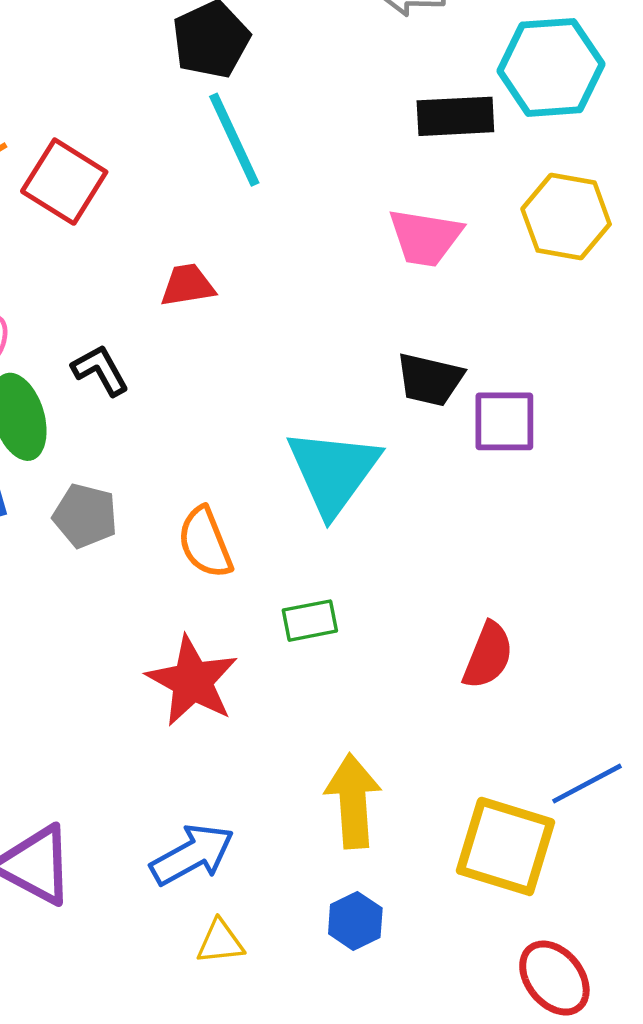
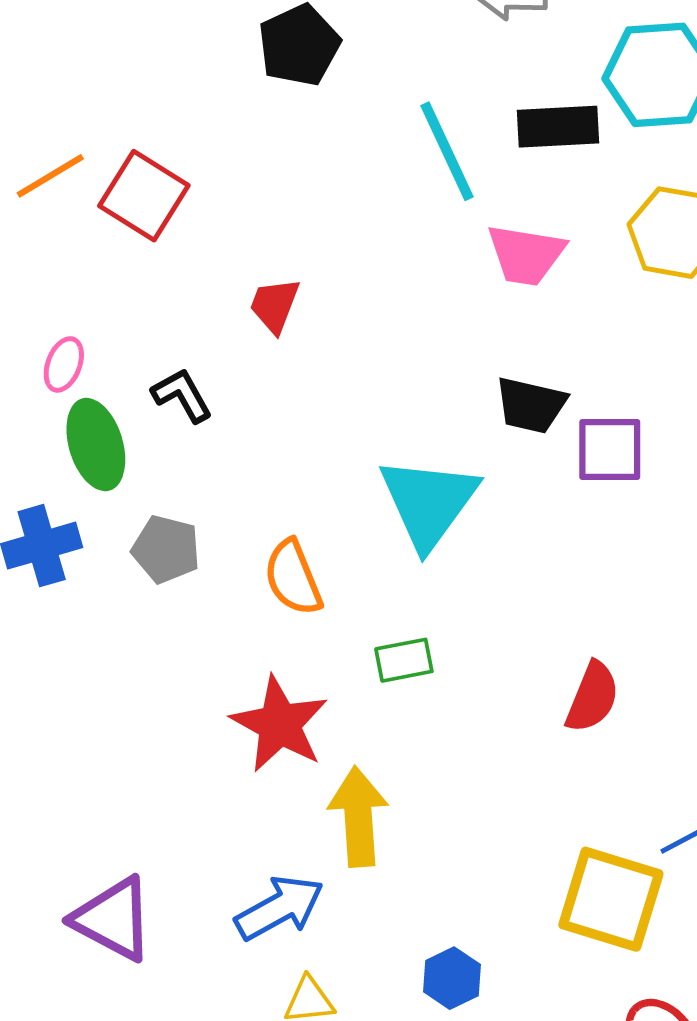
cyan line: (234, 140) -> (447, 151), moved
red trapezoid: (188, 285) -> (275, 305), turned -60
yellow arrow: (353, 801) -> (358, 817), moved

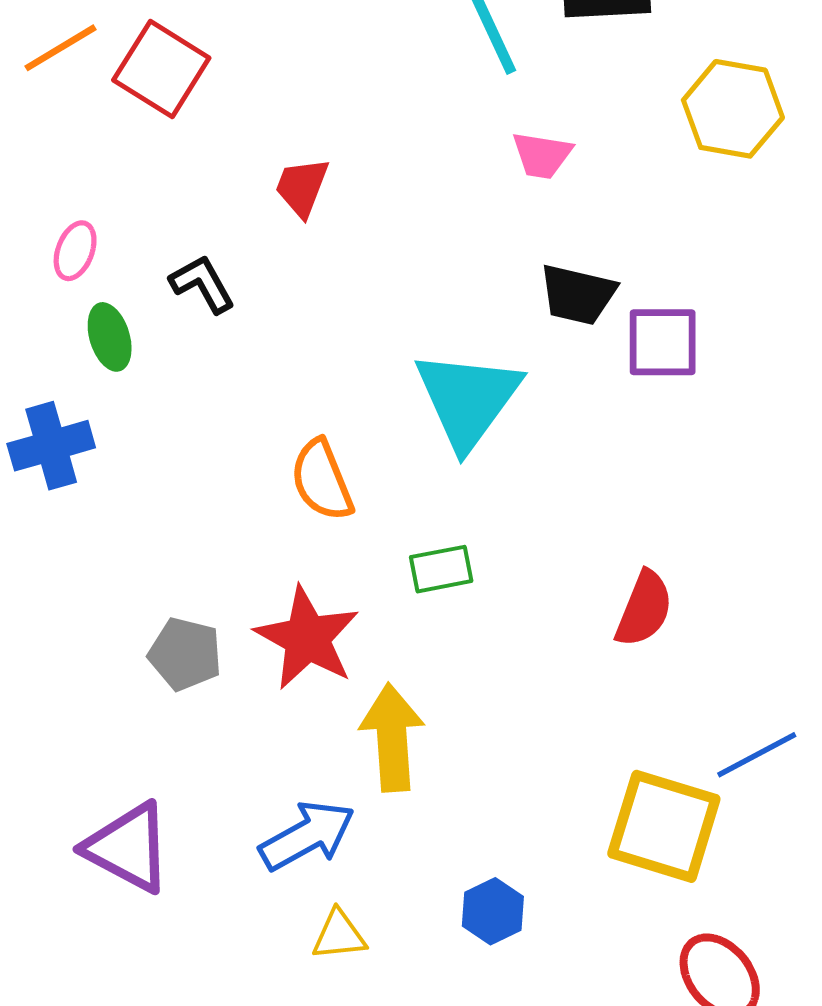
pink trapezoid: (526, 255) -> (542, 155), moved, size x0.7
green ellipse: (96, 445) -> (110, 337), size x0.7
gray pentagon: (166, 549) -> (185, 654), moved

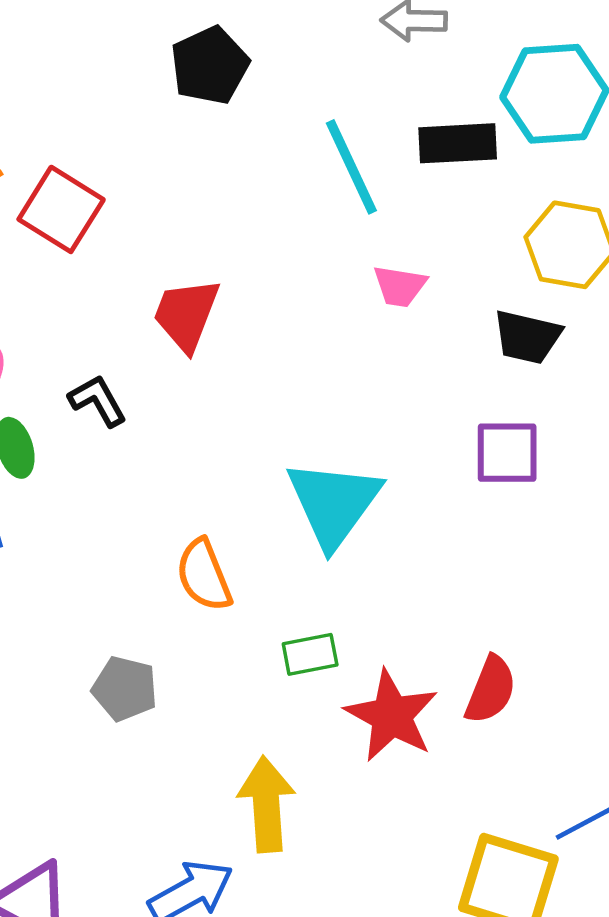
red trapezoid: (302, 187) -> (186, 314), size x1.4
black trapezoid: (578, 294) -> (527, 337), moved
red star: (307, 638) -> (392, 716), moved
gray pentagon: (185, 654) -> (125, 689), moved

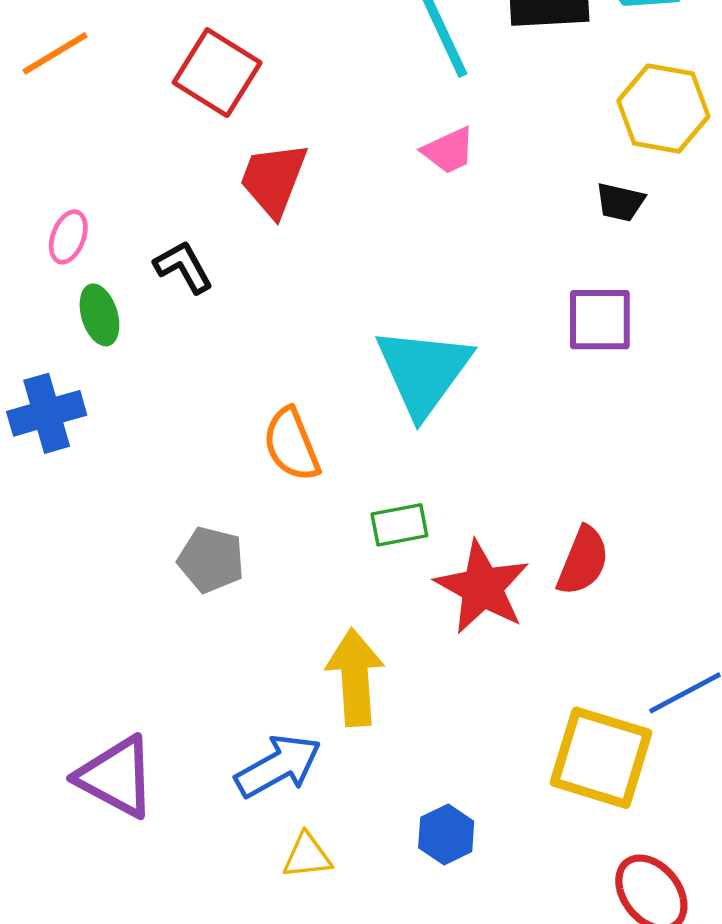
red square: (61, 209) -> (217, 73), moved
pink trapezoid: (400, 286) -> (449, 151), moved, turned -34
black trapezoid: (527, 337) -> (620, 202), size x0.7

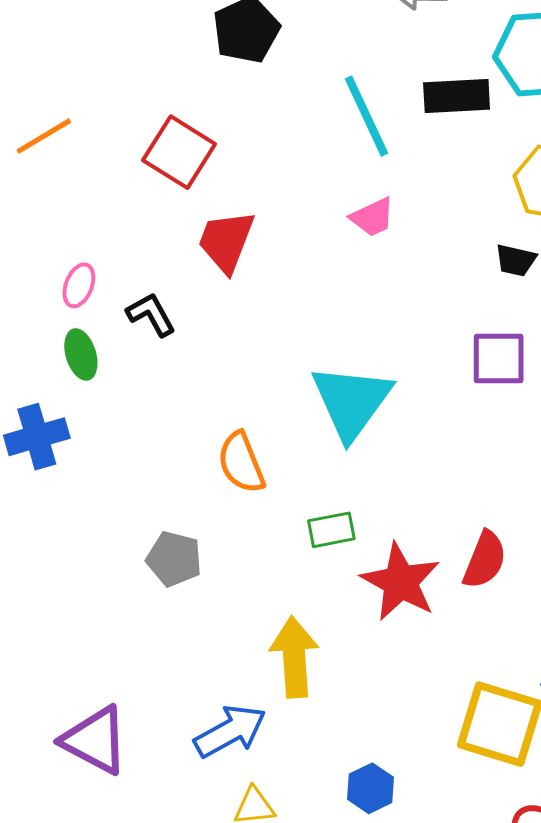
pink ellipse: (68, 237) -> (79, 285), moved

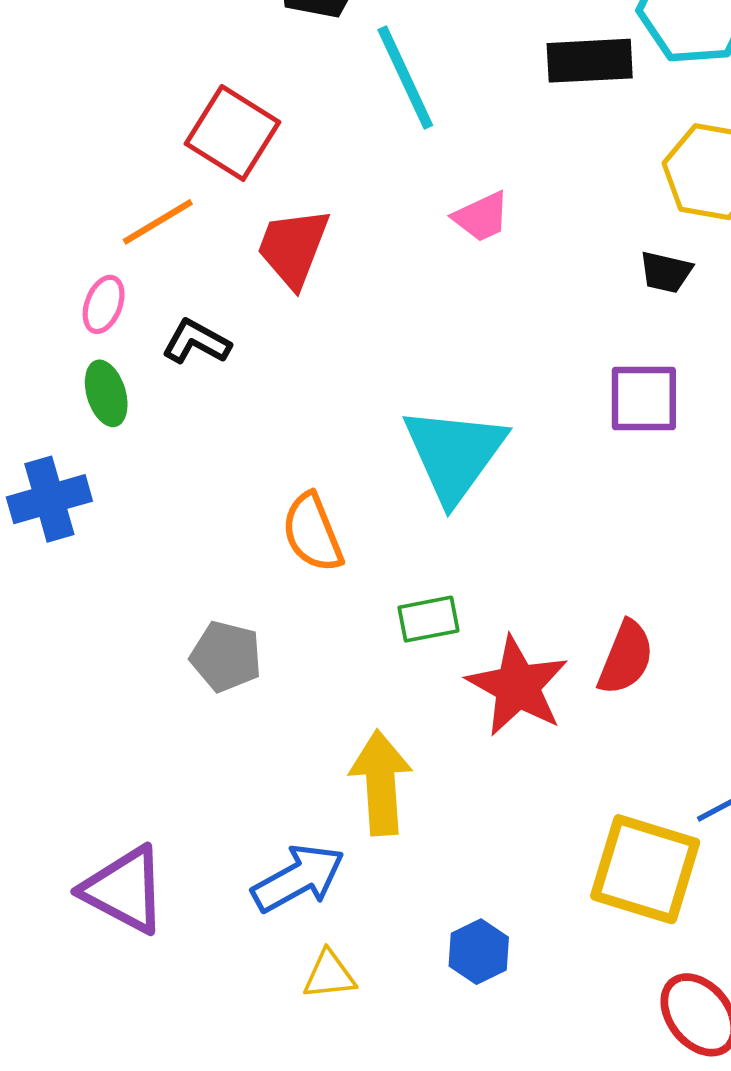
cyan line: (366, 116) -> (405, 77), moved
orange line: (44, 136) -> (158, 222), moved
black L-shape: (151, 314) -> (196, 342), turned -32

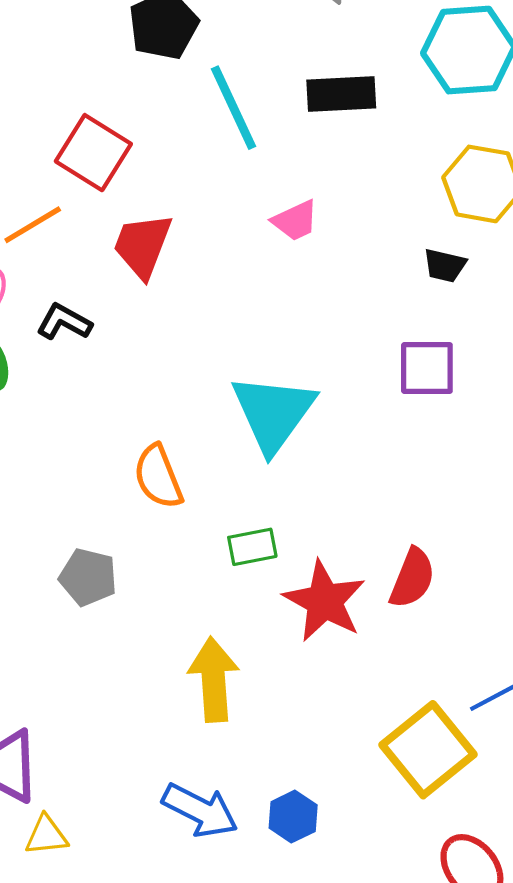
black rectangle: (590, 61) -> (341, 94), moved
yellow square: (645, 869) -> (428, 750), turned 34
blue arrow: (298, 878) -> (200, 810), moved, turned 56
yellow triangle: (329, 975) -> (46, 835), moved

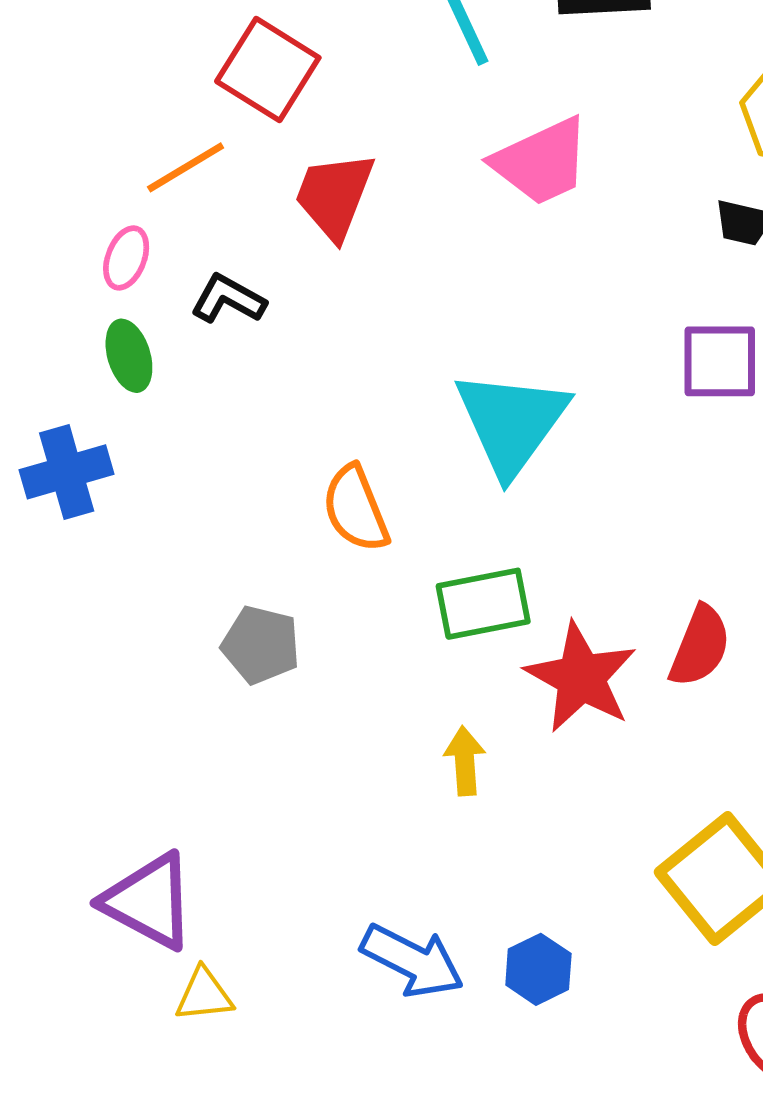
pink trapezoid: (295, 221) -> (541, 162), size x1.6
green rectangle: (252, 547) -> (483, 604), size x1.4
yellow arrow: (214, 680) -> (465, 761), moved, size x0.6

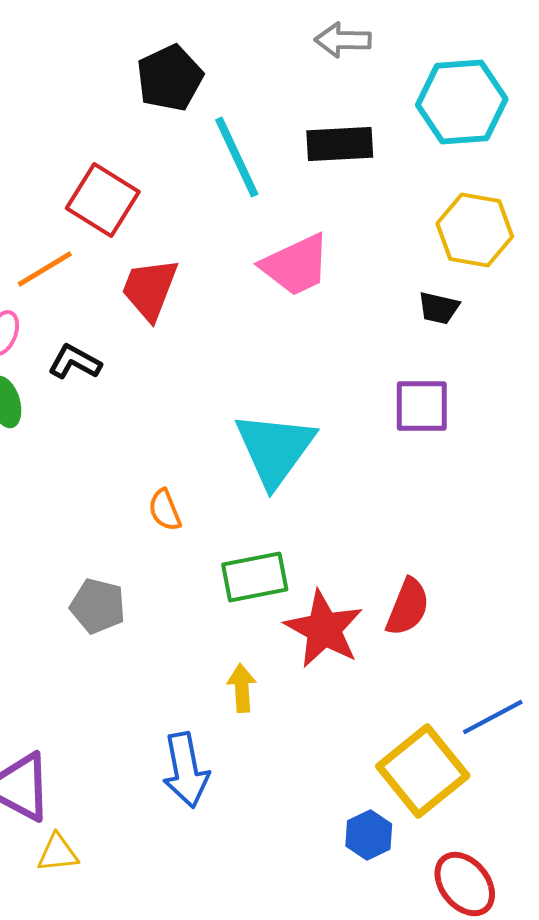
orange semicircle: (356, 509) -> (165, 510), size x0.7
blue arrow: (412, 961) -> (186, 770), moved, turned 52
blue hexagon: (538, 969) -> (369, 835), moved

